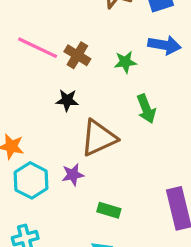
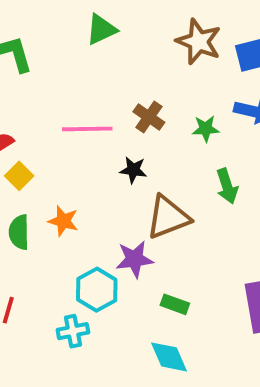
pink line: (38, 48) -> (87, 129), moved, turned -30
purple star: (73, 175) -> (134, 259), size x1.4
cyan hexagon: (31, 180) -> (97, 290), moved

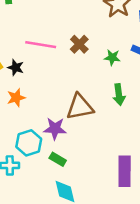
black star: (133, 170) -> (16, 68), moved
orange star: (63, 221) -> (16, 98), turned 30
green rectangle: (175, 304) -> (58, 159), moved

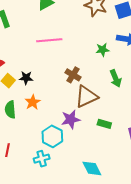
brown cross: (79, 44) -> (73, 75), moved
pink line: (41, 45) -> (49, 40), moved
green rectangle: (58, 159) -> (104, 124), moved

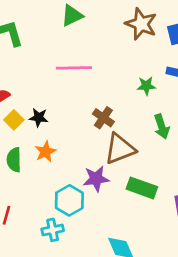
green rectangle: (104, 124) -> (142, 188), size x1.5

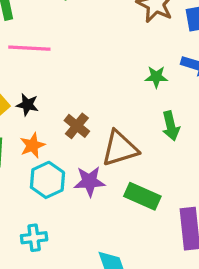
pink line: (74, 68) -> (29, 48), moved
brown cross: (103, 118) -> (77, 126), moved
cyan hexagon: (69, 200) -> (47, 180), moved

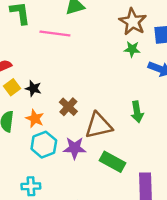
pink line: (29, 48) -> (55, 33), moved
green star: (156, 77) -> (132, 49), moved
orange star: (32, 145) -> (35, 119), turned -30

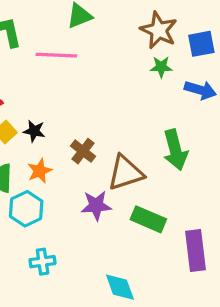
green arrow: (137, 112) -> (175, 150), size x1.4
orange star: (35, 119) -> (40, 171), turned 30
cyan hexagon: (44, 145) -> (26, 209), moved

